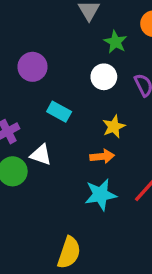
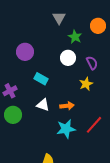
yellow star: (114, 127) -> (86, 84), moved
white triangle: (41, 155) -> (43, 105), moved

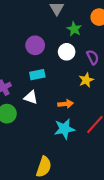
purple circle: (25, 52) -> (35, 45), moved
cyan rectangle: (41, 79) -> (37, 75), turned -40
white triangle: (43, 105) -> (31, 97), moved

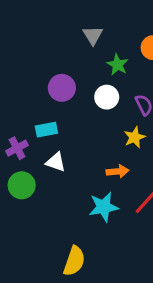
cyan rectangle: (37, 75) -> (46, 130), moved
orange arrow: (66, 104) -> (118, 171), moved

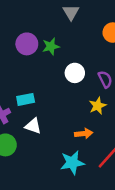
gray triangle: (93, 35) -> (71, 12), moved
green star: (118, 65) -> (51, 46), moved, turned 30
purple circle: (62, 88) -> (27, 44), moved

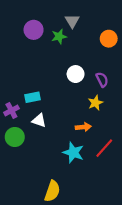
purple circle: (27, 44) -> (34, 30), moved
green star: (51, 46) -> (59, 36), moved
cyan star: (72, 163) -> (73, 152), turned 30

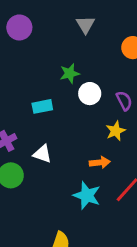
purple circle: (34, 30) -> (19, 27), moved
green star: (59, 36) -> (70, 73), moved
cyan rectangle: (32, 97) -> (42, 106), moved

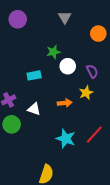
orange arrow: (100, 162) -> (65, 103), moved

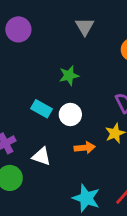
white circle: (68, 66) -> (70, 115), moved
cyan rectangle: (34, 75) -> (41, 109), turned 40

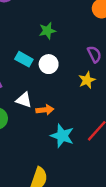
orange arrow: (85, 148) -> (45, 110), moved

